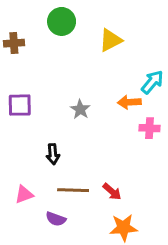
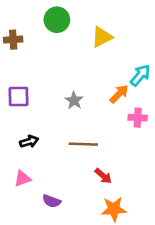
orange arrow: (129, 102) -> (119, 94), turned 138
black arrow: (53, 154) -> (29, 142), moved, turned -102
brown line: (73, 190) -> (83, 144), moved

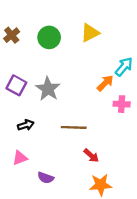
green circle: (57, 20) -> (49, 37), moved
brown cross: (13, 40) -> (12, 35), turned -35
purple square: (18, 96) -> (16, 85), turned 30
gray star: (74, 100) -> (48, 89), moved, size x1.5

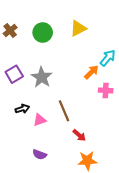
purple square: (16, 85) -> (14, 74), turned 30
brown line: (74, 127) -> (64, 111), turned 65
pink triangle: (20, 158) -> (40, 120), moved

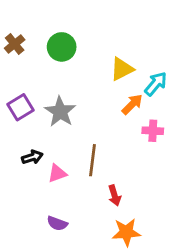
yellow triangle: (78, 28) -> (122, 69), moved
brown line: (64, 111) -> (92, 160), turned 30
red arrow: (79, 135) -> (115, 195), turned 32

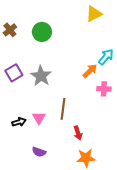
yellow triangle: (122, 69) -> (94, 14), moved
black arrow: (32, 157) -> (19, 122), moved
pink triangle: (57, 173) -> (39, 118), turned -40

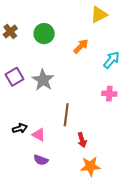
orange arrow: (90, 71) -> (81, 46), moved
pink triangle: (39, 118) -> (39, 135), moved, turned -32

